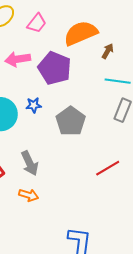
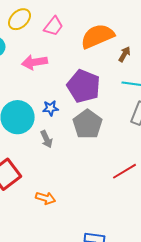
purple pentagon: (55, 68) -> (84, 86), moved
gray arrow: (30, 163) -> (46, 139), moved, size x0.7

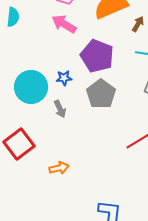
pink arrow: (34, 62) -> (64, 24), moved, turned 40
orange arrow: (46, 198) -> (59, 168), turned -30

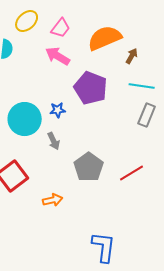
gray pentagon: (101, 94) -> (89, 167), moved

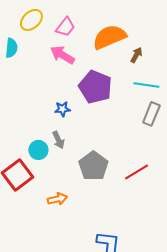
cyan circle: (25, 119) -> (38, 150), moved, size x0.6

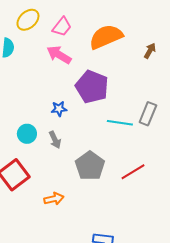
brown arrow: (136, 55) -> (150, 51), moved
cyan line: (146, 85) -> (120, 123), moved
cyan circle: (38, 150) -> (27, 134), moved

